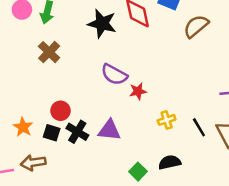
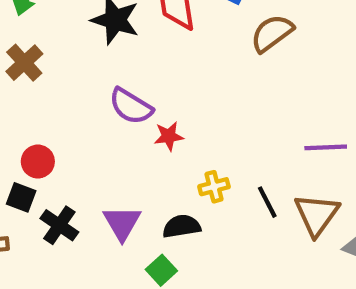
purple triangle: (109, 130) -> (122, 223), moved, turned 50
black cross: (77, 132) -> (59, 225), moved
black semicircle: (170, 162) -> (182, 226), moved

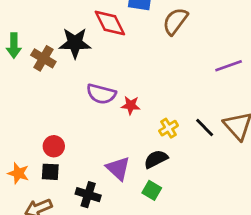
brown cross: (24, 63) -> (43, 58), moved
red star: (169, 136) -> (131, 105), turned 30
purple line: (326, 147) -> (229, 66), moved
black cross: (59, 225) -> (88, 195), moved

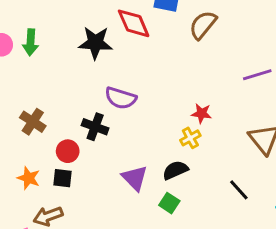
brown cross: (43, 58) -> (33, 122), moved
red star: (131, 105) -> (202, 113), moved
black line: (205, 128) -> (239, 190), moved
black cross: (88, 195) -> (95, 127), moved

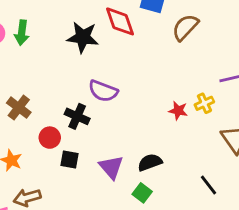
yellow cross: (190, 138) -> (204, 103), moved
black square: (63, 178) -> (69, 159), moved

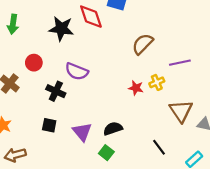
brown semicircle: (185, 27) -> (143, 44), moved
red circle: (50, 138) -> (34, 63), moved

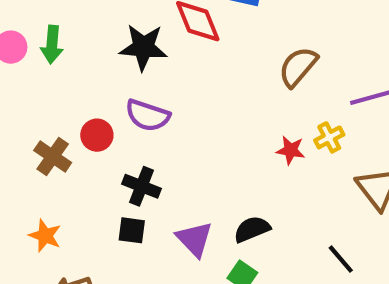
red circle: (34, 63) -> (97, 135), moved
purple semicircle: (77, 71) -> (148, 115), moved
black cross: (56, 91) -> (142, 186), moved

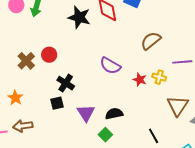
purple semicircle: (148, 115) -> (110, 66), moved
yellow cross: (329, 137) -> (159, 77), turned 32
black square: (132, 230) -> (57, 103), turned -32

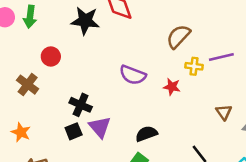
red circle: (49, 55) -> (51, 56), moved
yellow cross: (159, 77) -> (194, 66), moved
brown triangle: (178, 106) -> (224, 112), size x0.6
purple triangle: (86, 113) -> (100, 127), moved

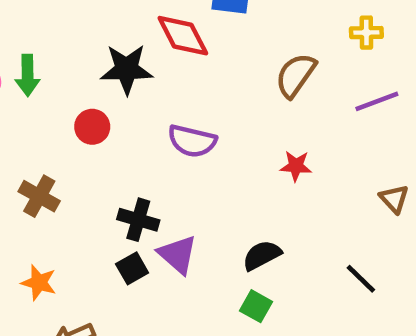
red circle: (51, 56) -> (92, 127), moved
yellow cross: (194, 66) -> (366, 33), moved
purple semicircle: (133, 75) -> (192, 141), moved

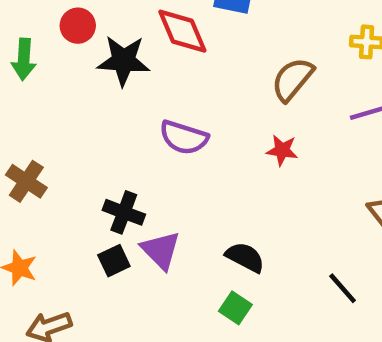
red circle: (92, 127) -> (78, 26), moved
red star: (296, 166) -> (282, 150), moved
black semicircle: (262, 255) -> (245, 257), turned 51

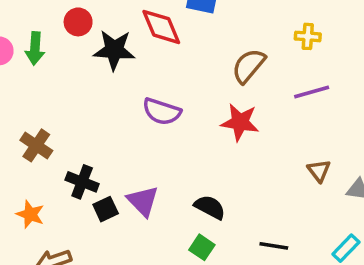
red star: (282, 150) -> (240, 122), size x1.5
black cross: (124, 212) -> (82, 182), moved
black line: (343, 288) -> (274, 246), moved, turned -40

